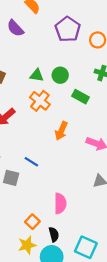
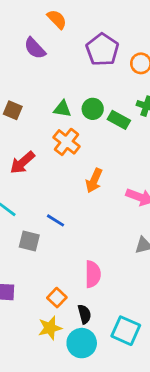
green rectangle: (81, 97) -> (119, 120), moved

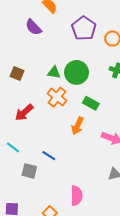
green circle: (93, 109) -> (77, 72), size x1.5
green rectangle: (119, 120) -> (91, 103), moved

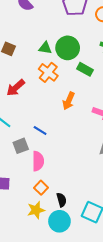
green rectangle: (91, 103) -> (85, 69), moved
gray square: (29, 171) -> (21, 146), turned -35
pink semicircle: (77, 196) -> (38, 161), moved

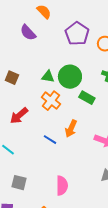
blue line: (40, 131) -> (50, 140), moved
gray square: (21, 146) -> (19, 183), moved, turned 35
pink semicircle: (38, 161) -> (62, 186), moved

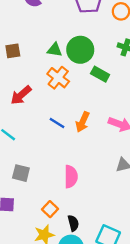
brown square: (12, 78) -> (13, 51), turned -32
orange arrow: (71, 129) -> (83, 122), moved

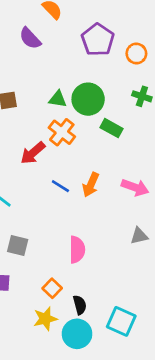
red arrow: (21, 95) -> (33, 153), moved

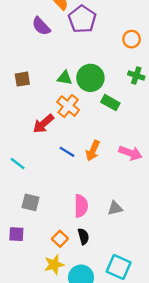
purple pentagon: (98, 40) -> (82, 19), moved
gray triangle: (139, 236) -> (115, 208), moved
black semicircle: (80, 305) -> (83, 236), moved

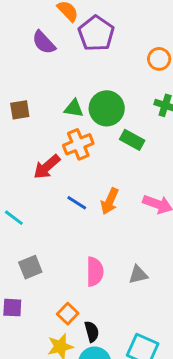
orange cross: (68, 106) -> (78, 144), turned 30
gray square: (31, 202) -> (30, 267), turned -36
black semicircle: (83, 236) -> (92, 332), moved

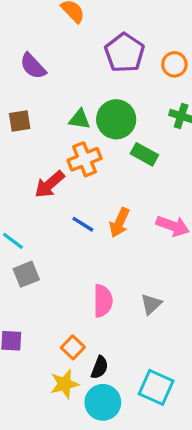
purple pentagon: (96, 33) -> (124, 53), moved
purple semicircle: (44, 42) -> (33, 66), moved
gray square: (30, 267) -> (26, 274), moved
gray triangle: (138, 275) -> (151, 304), turned -30
black semicircle: (92, 332) -> (100, 367), turned 36

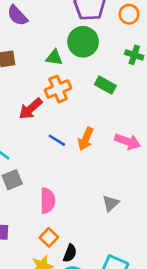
green circle: (116, 119) -> (83, 42), moved
pink semicircle: (103, 301) -> (48, 201), moved

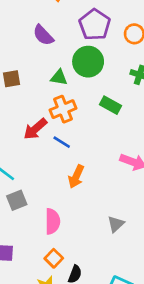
purple semicircle: (17, 16) -> (43, 35), moved
orange arrow: (86, 139) -> (76, 176), moved
blue line: (57, 140) -> (62, 142), moved

